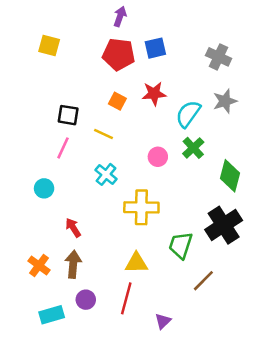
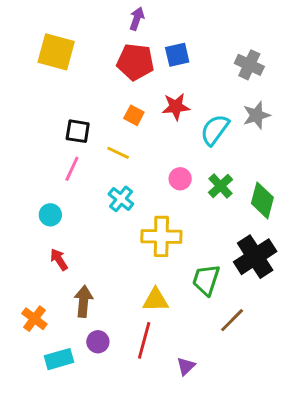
yellow square: (49, 46) -> (56, 52), size x1.5
green cross: (193, 148) -> (220, 186), moved
red arrow: (73, 228) -> (59, 260), moved
orange cross: (39, 266) -> (34, 319), moved

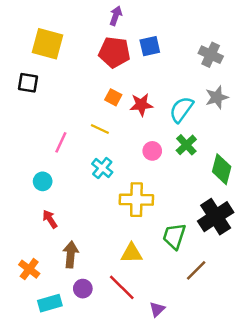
red star: (176, 107) -> (141, 105), moved
black square: (78, 131) -> (28, 83), moved
green cross: (220, 186) -> (186, 145), moved
red line: (144, 340) -> (122, 287), turned -60

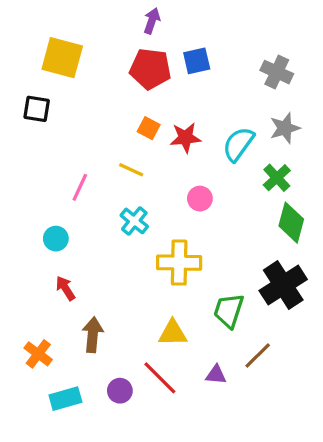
green cross: (186, 145) -> (277, 178), moved
purple circle: (83, 289) -> (120, 391), moved
purple triangle: (157, 309) -> (216, 375), moved, turned 49

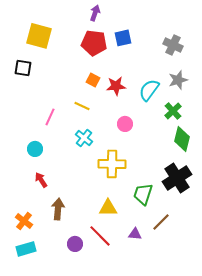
cyan rectangle: (65, 399) -> (26, 249), moved

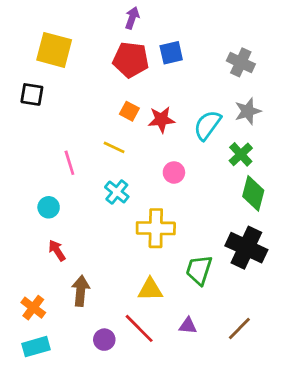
pink line: (50, 117) -> (69, 163), turned -42
black cross: (177, 178) -> (246, 248), turned -32
brown line: (161, 222) -> (239, 328), moved

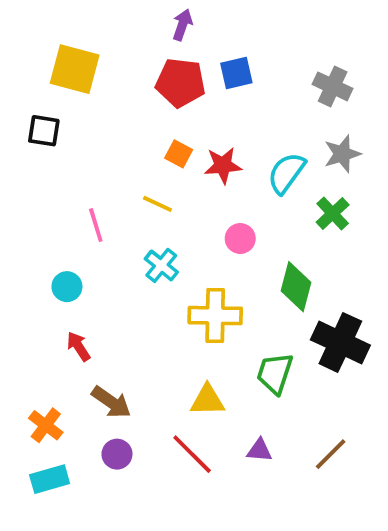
green diamond: (253, 193) -> (296, 287), moved
brown arrow: (81, 291) -> (111, 402), turned 120
purple circle: (104, 340) -> (117, 454), moved

